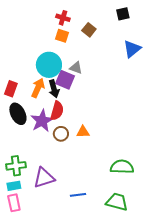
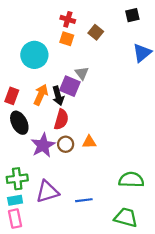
cyan circle: (49, 65) -> (34, 55), moved
gray triangle: (76, 68) -> (82, 73), turned 32
purple star: (42, 121) -> (43, 145), moved
blue line: (78, 195) -> (84, 200), moved

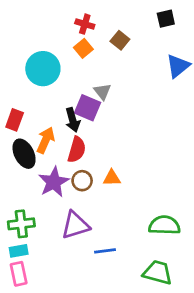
orange square: (67, 39) -> (83, 48), turned 32
orange arrow: (41, 95) -> (46, 140), moved
purple triangle: (47, 192) -> (75, 225), moved

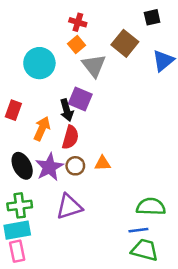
brown square: (120, 40) -> (125, 43), moved, size x1.5
gray triangle: (102, 92) -> (94, 66), moved, size x1.5
black ellipse: (24, 154) -> (22, 166), moved
cyan rectangle: (19, 251) -> (17, 230), size x1.5
blue line: (105, 251) -> (138, 230), moved

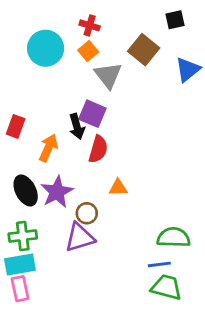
cyan circle: (39, 63) -> (46, 48), moved
red semicircle: (70, 137) -> (98, 149), moved
brown circle: (75, 166) -> (87, 213), moved

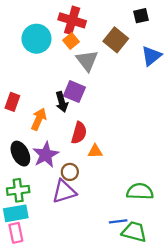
red cross: (90, 25) -> (72, 20), size x1.6
red semicircle: (98, 149) -> (79, 133), moved
blue line: (159, 264) -> (118, 221), moved

